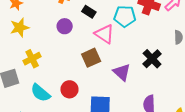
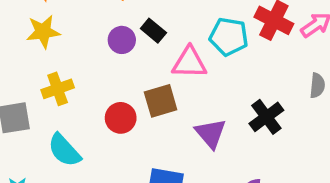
black rectangle: (89, 12) -> (153, 31), moved
pink triangle: (104, 34) -> (189, 63), turned -40
red circle: (69, 89) -> (121, 118), moved

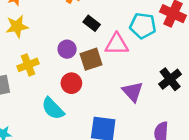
purple circle: (122, 40) -> (67, 49), moved
brown square: (161, 101) -> (91, 59), moved
cyan semicircle: (64, 150) -> (53, 109), moved

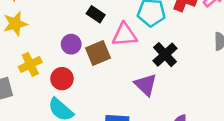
black cross: (170, 79) -> (165, 55), moved
red circle: (71, 83) -> (62, 79), moved

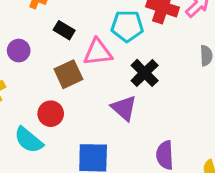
purple circle: (71, 44) -> (19, 51), moved
red circle: (62, 79) -> (51, 114), moved

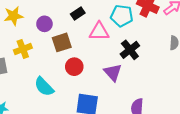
black rectangle: (64, 30) -> (78, 13), turned -72
brown square: (68, 74) -> (62, 42), moved
red circle: (51, 114) -> (74, 67), moved

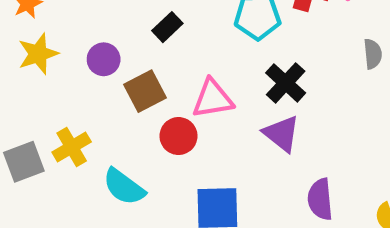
pink triangle: (99, 32) -> (213, 99), moved
yellow cross: (23, 49) -> (72, 147), moved
purple triangle: (113, 72) -> (282, 134), moved

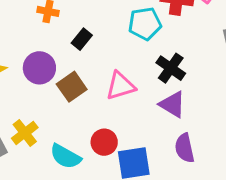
purple circle: (104, 59) -> (39, 68), size x1.4
red circle: (178, 136) -> (104, 142), moved
purple semicircle: (320, 199) -> (185, 148), moved

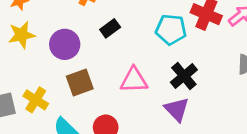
brown square: (72, 87) -> (80, 82), moved
yellow cross: (25, 133) -> (36, 100), turned -35

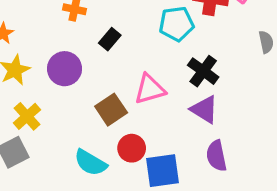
brown square: (80, 82) -> (111, 110), moved
yellow cross: (36, 100) -> (27, 116), moved, turned 30

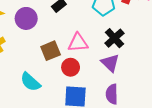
red circle: (132, 148) -> (71, 67), moved

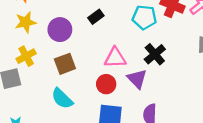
brown square: (51, 51) -> (65, 64), moved
purple triangle: (110, 63) -> (137, 79), moved

